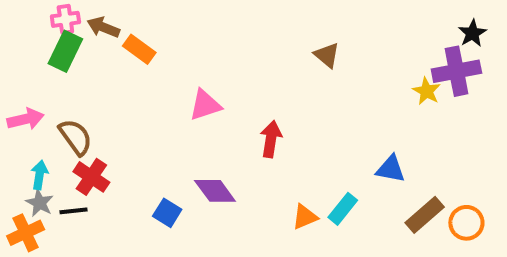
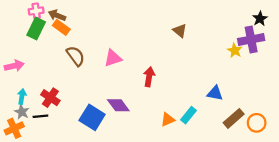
orange rectangle: (139, 49) -> (61, 27), moved
brown semicircle: (75, 137) -> (76, 56), moved
blue square: (167, 213) -> (92, 117), size x1.6

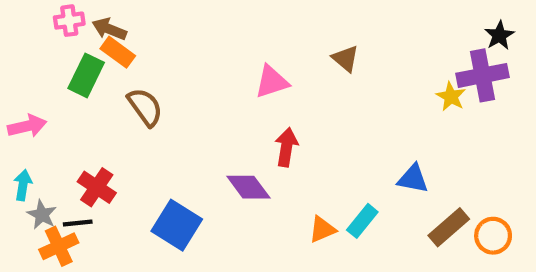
green rectangle: (36, 29) -> (86, 75), moved
pink triangle: (113, 58) -> (272, 82), moved
cyan arrow: (22, 97) -> (23, 185), moved
purple diamond: (118, 105) -> (248, 187), moved
orange cross: (14, 128) -> (59, 246), moved

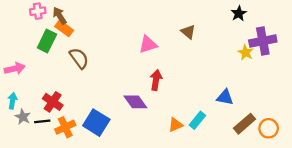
brown arrow: (109, 29) -> (60, 16), turned 36
black star: (499, 35) -> (239, 13), moved
orange cross: (59, 246) -> (65, 127), moved

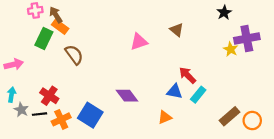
red arrow: (156, 80) -> (187, 75), moved, turned -54
blue triangle: (225, 97) -> (174, 91), moved
cyan rectangle: (197, 120) -> (198, 95), moved

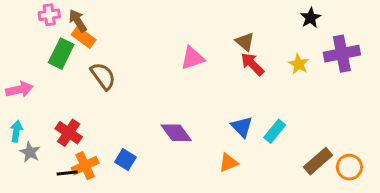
yellow star: (231, 49) -> (299, 64), moved
red arrow: (187, 75) -> (252, 64), moved
blue triangle: (174, 91) -> (242, 127), turned 35
black line: (40, 114) -> (67, 173), moved
blue square: (90, 115) -> (125, 160), size x0.6

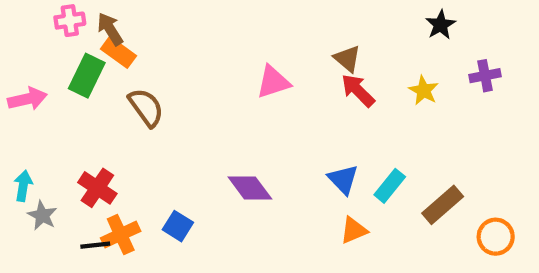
purple cross: (342, 54) -> (485, 76), size x0.6
pink arrow: (19, 89) -> (27, 99), moved
brown rectangle: (318, 161) -> (443, 205), moved
orange triangle: (228, 163) -> (354, 230), moved

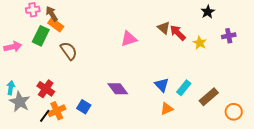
red arrow: (358, 90) -> (178, 33), moved
gray star: (42, 215) -> (20, 102), size x1.5
black line: (95, 245) -> (45, 116), turned -48

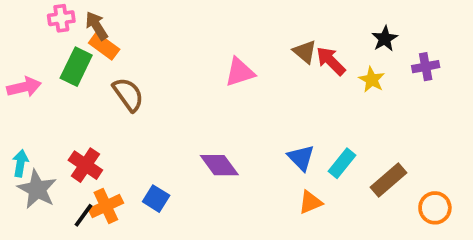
black star: (208, 12) -> (385, 39), moved

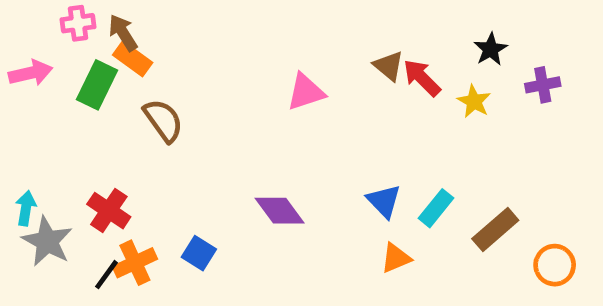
pink arrow: (24, 87) -> (31, 73), moved

